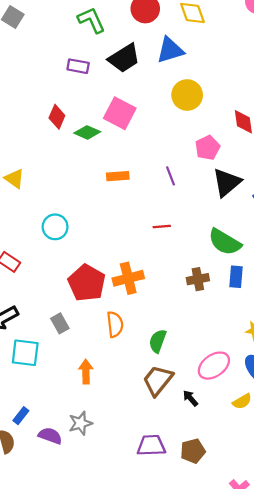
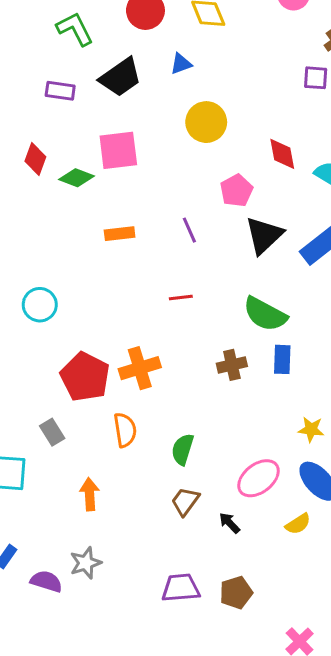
blue triangle: (170, 50) -> (181, 64), size x0.6
pink square: (120, 113) -> (118, 150), turned -32
brown trapezoid: (158, 380) -> (185, 501), size x0.7

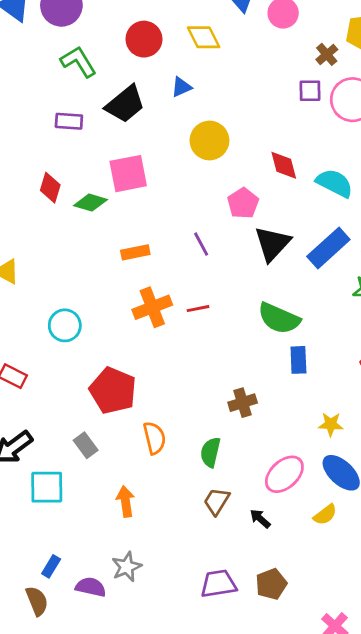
brown cross: (232, 365) -> (243, 403), moved
orange cross: (140, 368) -> (152, 307), moved

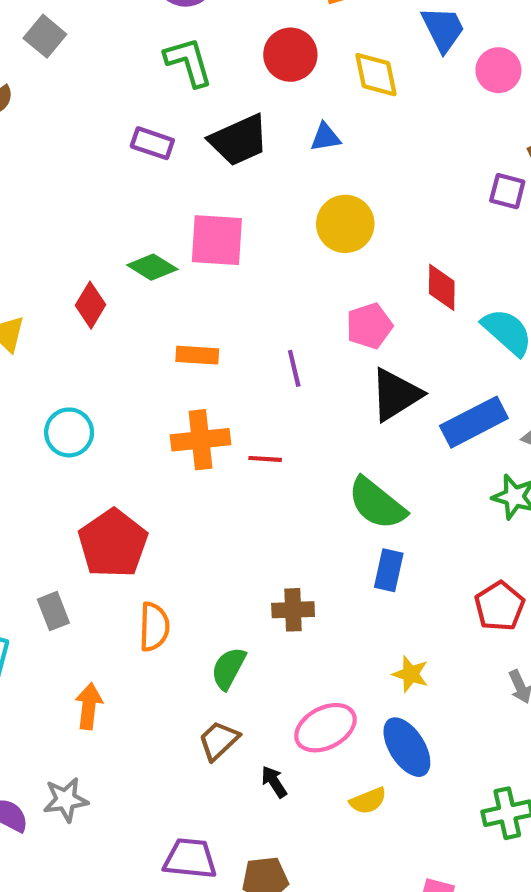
red diamond: (50, 188) -> (91, 305), moved

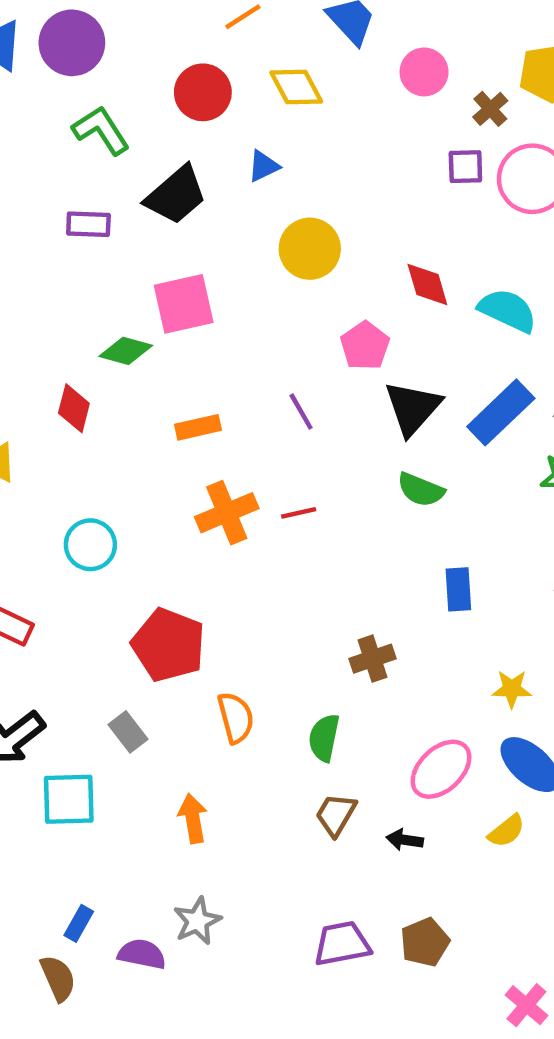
pink circle: (498, 70) -> (424, 72), moved
green semicircle: (377, 503) -> (421, 490), moved, size x0.7
black arrow: (274, 782) -> (405, 840), turned -32

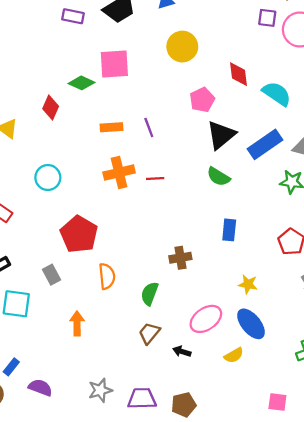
purple line: (301, 412) -> (149, 128), moved
gray star: (197, 921) -> (100, 390), moved

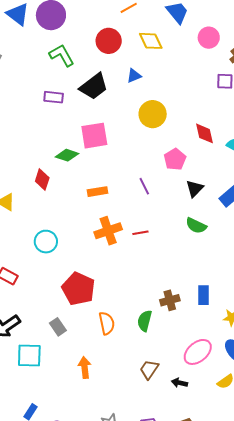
purple line: (149, 128) -> (144, 186), moved
black triangle: (221, 135) -> (195, 189), size x0.7
blue rectangle: (229, 230) -> (204, 295), moved
green semicircle: (150, 294) -> (145, 321), moved

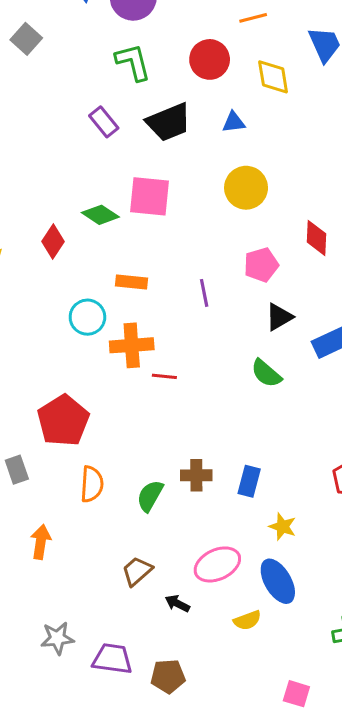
purple rectangle: (54, 97) -> (104, 122), turned 30
red line: (140, 233) -> (164, 376), moved
cyan circle: (46, 242) -> (87, 317), moved

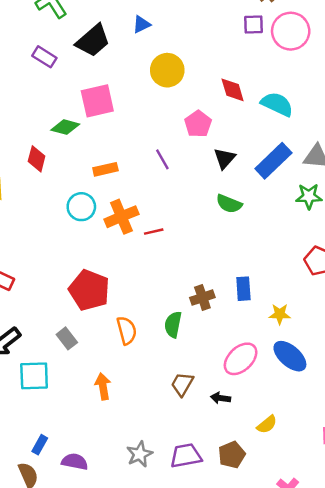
yellow semicircle: (247, 620) -> (267, 424), moved

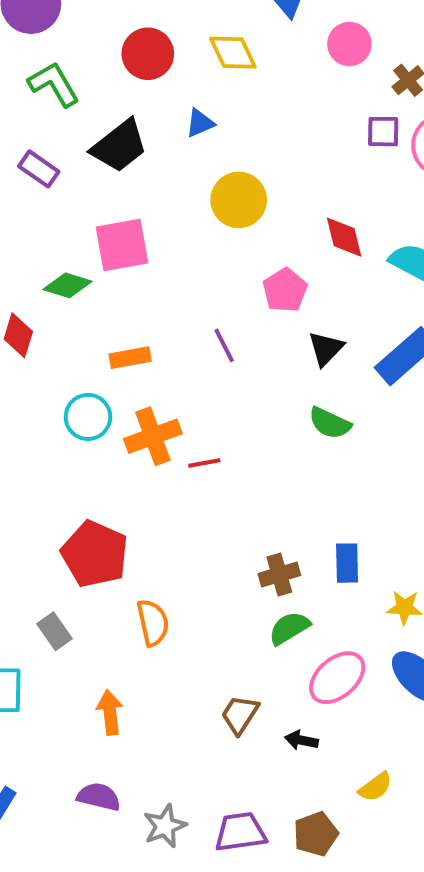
green semicircle: (173, 324) -> (289, 628), moved, turned 45
purple semicircle: (75, 462) -> (99, 797), moved

